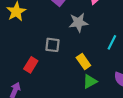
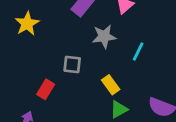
cyan line: (112, 42) -> (138, 51), moved

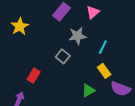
gray square: (72, 64) -> (63, 56), moved, turned 32
yellow rectangle: (111, 85) -> (104, 71), moved

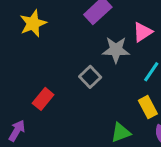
pink triangle: (93, 12) -> (142, 32), moved

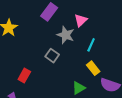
gray star: (116, 50) -> (66, 35), turned 30

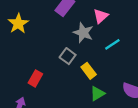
cyan line: (91, 45) -> (112, 44), turned 32
yellow rectangle: (93, 68) -> (89, 71), moved

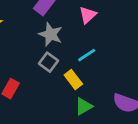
gray star: (83, 33) -> (51, 34), moved
cyan line: (112, 44) -> (87, 55), moved

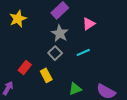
yellow rectangle: (73, 80) -> (46, 75), moved

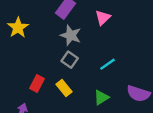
cyan line: (83, 52) -> (108, 64), moved

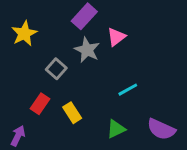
pink triangle: (103, 18) -> (116, 37), moved
gray square: (70, 60) -> (56, 69), moved

